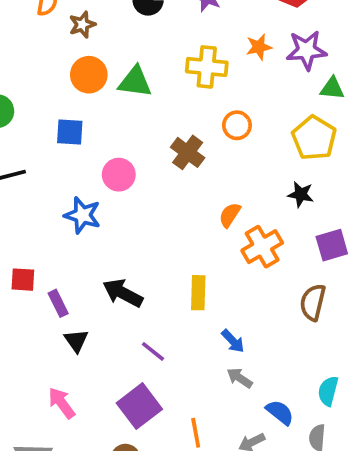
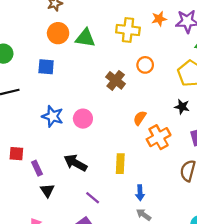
pink circle: (119, 175) -> (83, 119), moved
blue arrow: (233, 341) -> (140, 193), turned 40

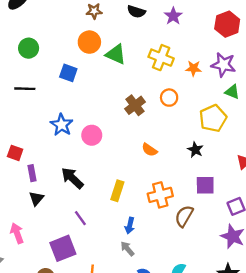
orange star: (159, 19) -> (193, 68), moved
orange semicircle: (140, 118) -> (149, 150), turned -104
orange cross: (159, 137) -> (160, 195), moved

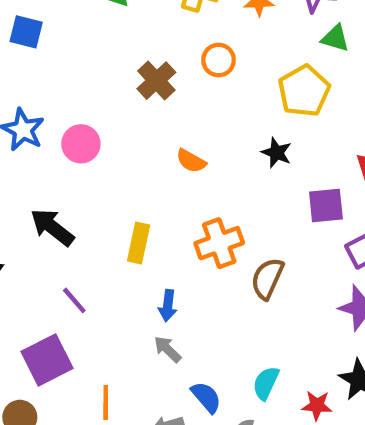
purple square: (205, 185) -> (326, 206), moved

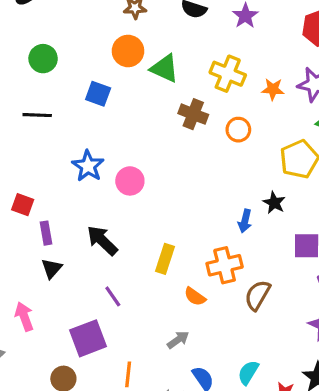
brown cross: (156, 81) -> (193, 114), moved, turned -32
orange semicircle: (191, 161) -> (195, 297), moved
blue arrow: (168, 306) -> (245, 221), moved
gray arrow: (167, 349) -> (178, 340), turned 95

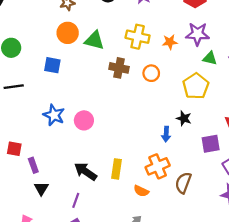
black arrow: (102, 241) -> (85, 171), moved
purple line: (113, 296) -> (76, 200), moved, turned 64

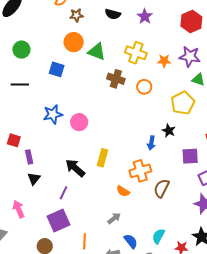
blue star: (54, 115) -> (53, 114), turned 30
yellow rectangle: (117, 169) -> (102, 158), moved

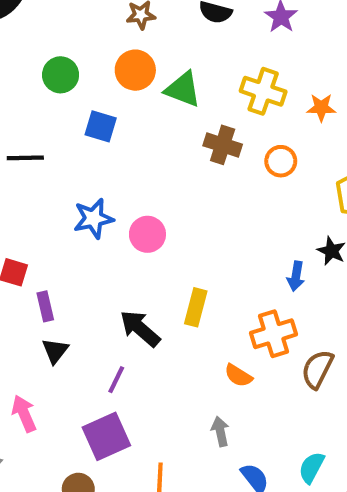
green circle: (21, 50) -> (61, 75), moved
gray arrow: (114, 218) -> (220, 431), turned -64

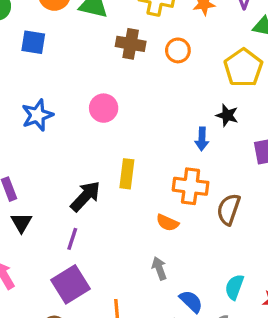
pink circle: (147, 234) -> (104, 108), moved
black arrow: (140, 328) -> (85, 196), turned 100
orange cross: (274, 334) -> (191, 186), turned 32

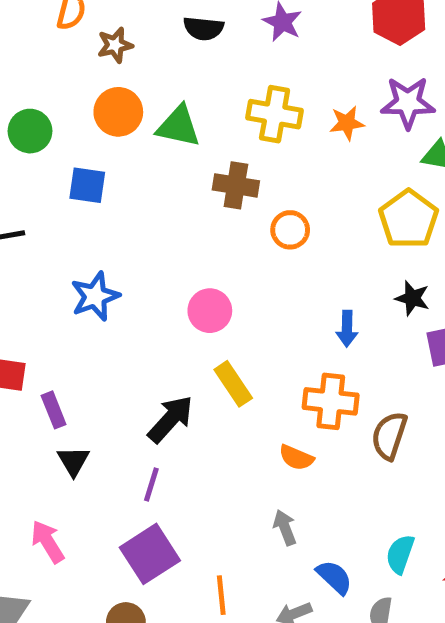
orange circle: (178, 50) -> (290, 230), moved
pink circle: (104, 108) -> (210, 311), moved
black star: (227, 115) -> (412, 298), moved
yellow rectangle: (127, 174) -> (233, 384), turned -40

